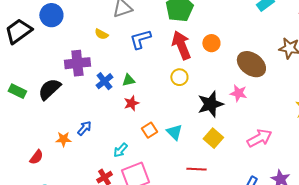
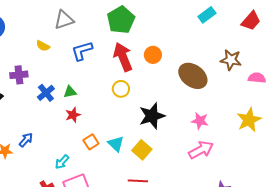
purple cross: (77, 63) -> (19, 75), size x0.7
pink star: (238, 93) -> (200, 121), moved
yellow square: (213, 138) -> (142, 150), moved

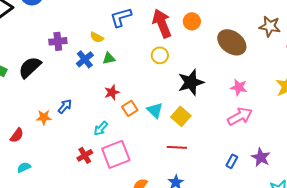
yellow semicircle: (43, 46) -> (97, 37), moved
red star: (73, 115) -> (112, 92), moved

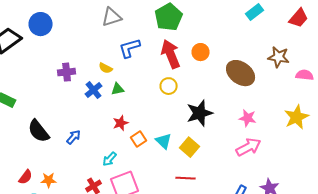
black semicircle: (30, 67) -> (39, 131), moved, turned -85
orange star: (44, 117) -> (49, 180), moved
red semicircle: (17, 135) -> (26, 177), moved

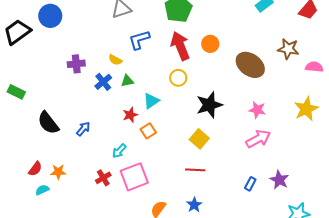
cyan triangle: (164, 141) -> (151, 101), moved, turned 42

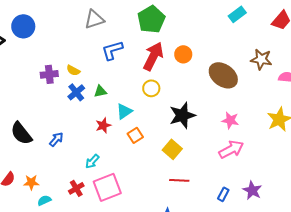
red arrow: (180, 46) -> (153, 56), turned 48
yellow semicircle: (115, 60) -> (73, 70), moved
orange square: (148, 131) -> (135, 135), moved
red line: (195, 170) -> (179, 180), moved
cyan semicircle: (42, 190) -> (44, 200), moved

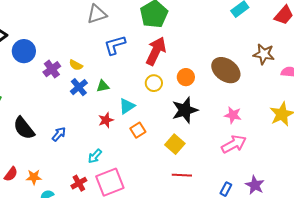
blue circle: (23, 26) -> (24, 51), moved
orange circle: (183, 54) -> (186, 77), moved
purple cross: (49, 74) -> (52, 69), turned -30

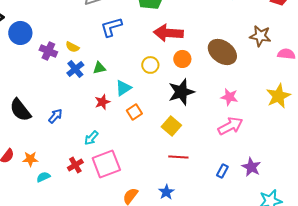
red arrow: (156, 51) -> (168, 33), moved, turned -112
purple cross: (52, 69) -> (48, 51), turned -30

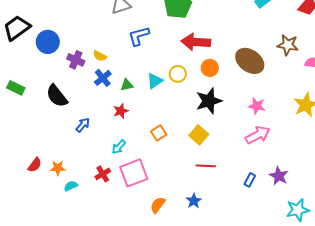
green triangle: (99, 68) -> (127, 85), moved
cyan triangle: (123, 88) -> (155, 81), moved
red star: (102, 102) -> (121, 111), moved
black semicircle: (20, 110) -> (57, 96), moved
orange square: (134, 112) -> (159, 133), moved

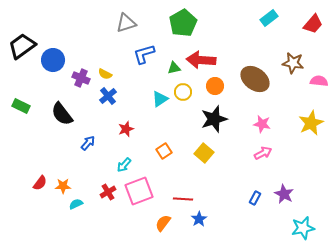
green triangle: (127, 85) -> (174, 68), moved
pink arrow: (258, 135) -> (263, 153), size x0.7
red line: (206, 166) -> (183, 199), moved

